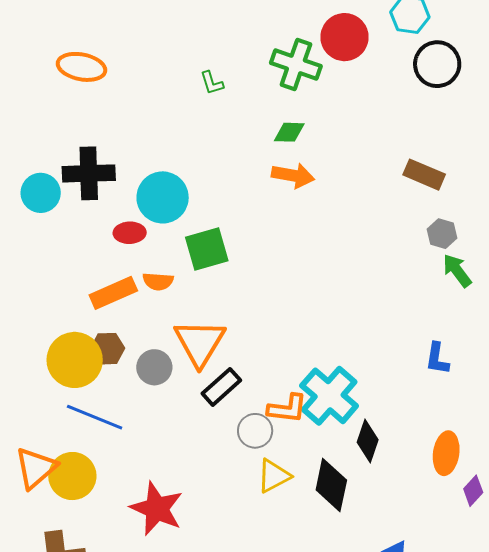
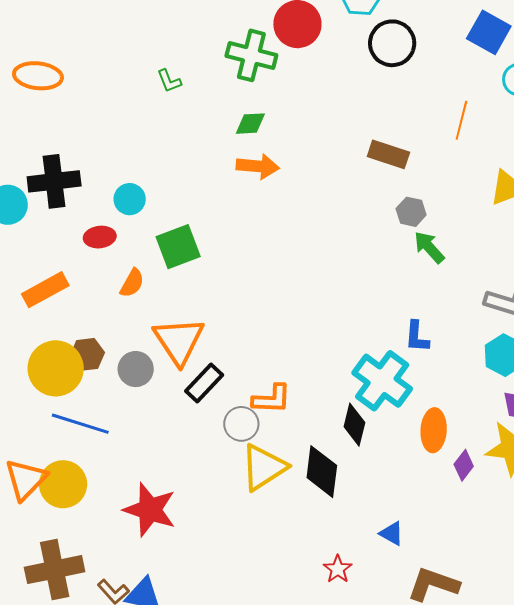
cyan circle: (163, 197) -> (130, 199), size x0.6
orange semicircle: (158, 281) -> (132, 283), turned -60
orange rectangle: (113, 293) -> (45, 290), moved
cyan cross: (329, 396) -> (382, 381), moved
yellow triangle: (274, 476) -> (264, 467), size x1.4

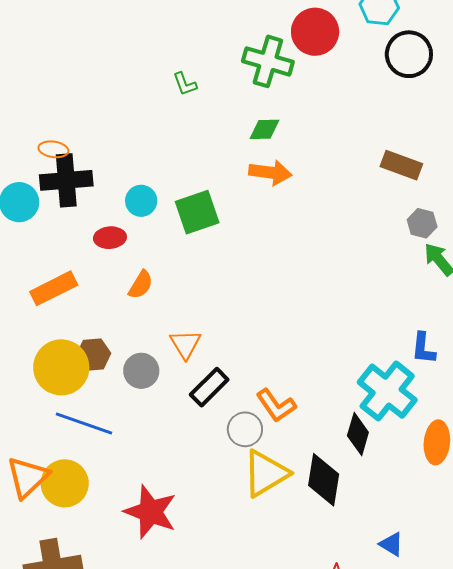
orange ellipse: (38, 76) -> (53, 149), moved, size x0.6
green square: (178, 247) -> (197, 212), moved
orange triangle: (179, 341) -> (185, 344), size x0.6
orange L-shape: (272, 399) -> (276, 406), turned 51

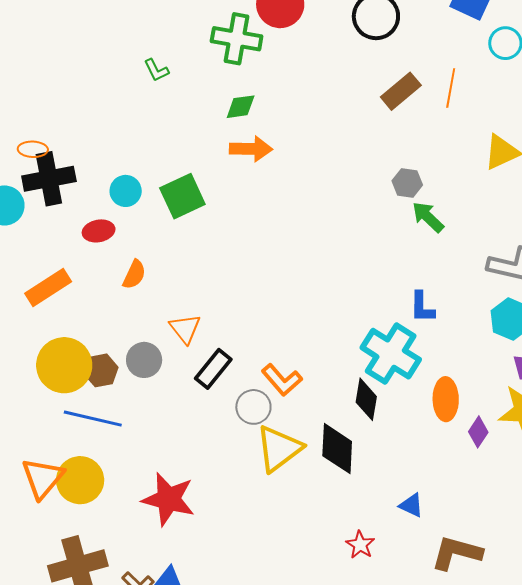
brown rectangle: (401, 165) -> (401, 91), moved, turned -54
brown hexagon: (93, 355) -> (101, 370), moved

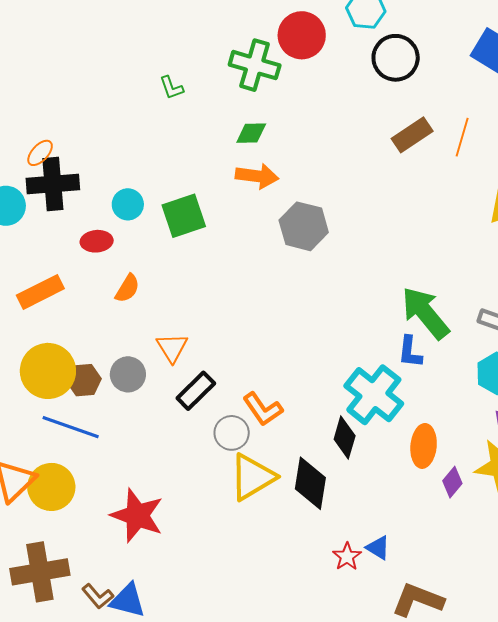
orange ellipse: (33, 149) -> (40, 153), turned -56
gray hexagon: (407, 183) -> (304, 226), moved, size x1.6
green arrow: (428, 217) -> (425, 313), moved, size x1.6
red star: (360, 545) -> (347, 557), moved

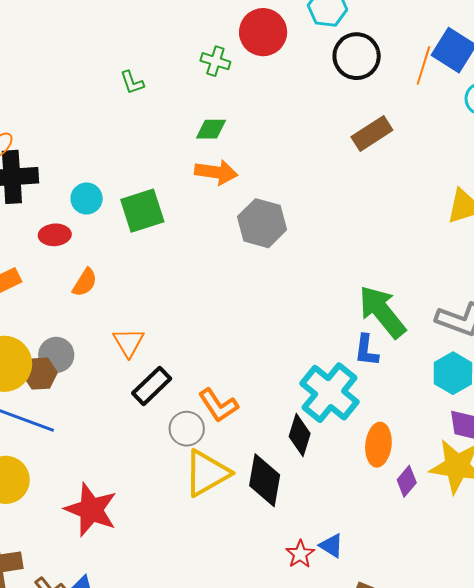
green cross: (255, 65) -> (215, 61), size x0.6
orange line: (462, 137) -> (423, 66), moved
gray circle: (128, 374) -> (56, 355), moved

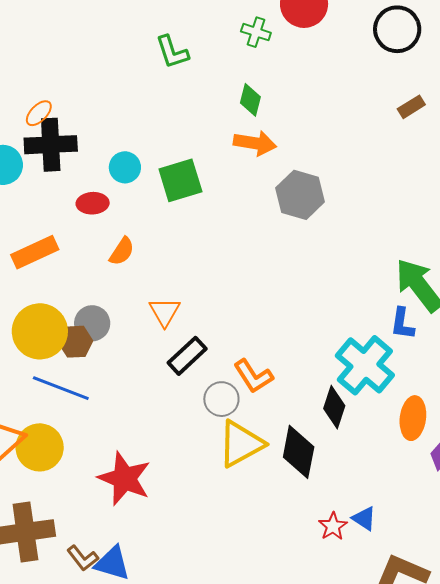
green L-shape: (132, 82) -> (172, 52), size x1.4
green diamond: (211, 129) -> (250, 100), turned -76
brown rectangle: (372, 133) -> (411, 107), size x0.7

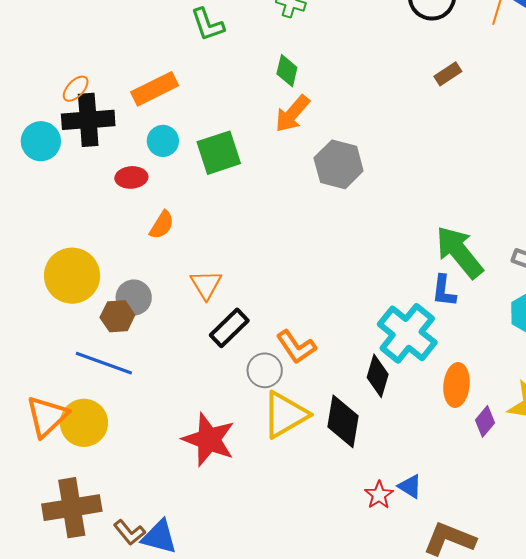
orange arrow: (255, 143) -> (292, 114), turned 123
orange rectangle: (35, 252) -> (155, 89), moved
yellow circle: (40, 331) -> (72, 276), moved
red star: (124, 479) -> (209, 440), moved

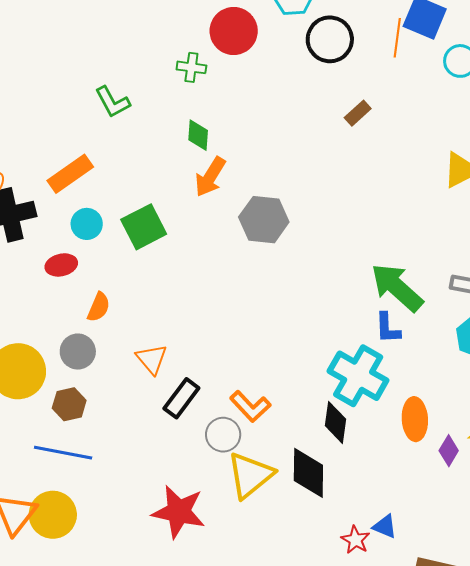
gray circle: (134, 298) -> (78, 352), moved

